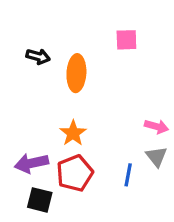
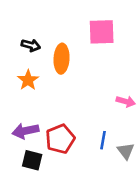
pink square: (126, 40) -> (102, 32), size x1.5
orange star: (73, 133) -> (28, 80), moved
gray triangle: (156, 157) -> (126, 151), moved

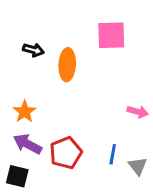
orange star: (28, 80) -> (25, 112), moved
purple arrow: (25, 131) -> (28, 144), turned 40
black square: (32, 160) -> (17, 176), moved

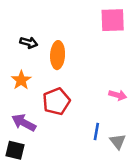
pink square: (111, 35) -> (113, 20), moved
orange star: (25, 112) -> (21, 80), moved
red pentagon: (66, 153) -> (56, 101), moved

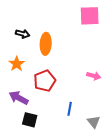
blue line: (96, 131) -> (70, 109), moved
gray triangle: (118, 141) -> (94, 122), moved
black square: (15, 150) -> (30, 120), moved

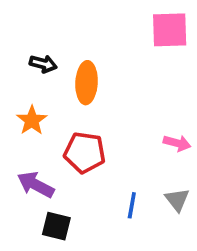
red pentagon: (45, 81) -> (85, 152), turned 30
gray triangle: (94, 122) -> (177, 200), moved

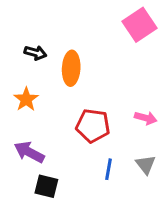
pink square: (170, 30) -> (139, 25), turned -32
red pentagon: (85, 152) -> (93, 126), moved

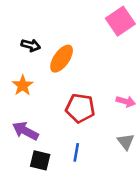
orange ellipse: (71, 68) -> (62, 59), turned 32
blue line: (108, 169) -> (76, 152), moved

